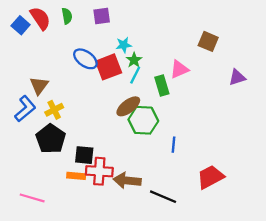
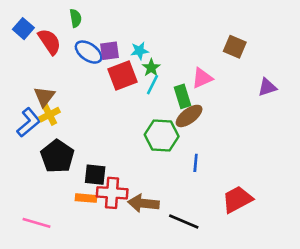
purple square: (102, 16) -> (109, 51), moved
red semicircle: (40, 18) -> (49, 42), moved
blue ellipse: (85, 59) -> (89, 52), moved
brown ellipse: (128, 106) -> (189, 116), moved
yellow cross: (54, 110) -> (49, 115), moved

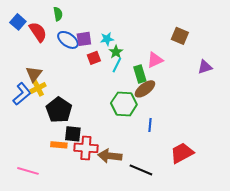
red square: (123, 76) -> (94, 58), size x0.6
black pentagon: (57, 156) -> (59, 110), moved
orange rectangle: (86, 198) -> (59, 145), moved

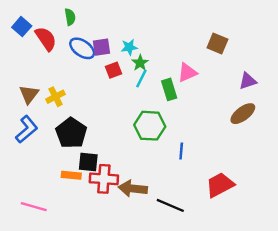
brown triangle: (34, 74) -> (29, 94), moved
yellow cross: (38, 88) -> (56, 97), moved
brown ellipse: (145, 89) -> (243, 114), moved
blue L-shape: (22, 94) -> (27, 129), moved

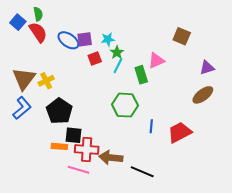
green semicircle: (70, 17) -> (38, 14), moved
brown triangle: (29, 94) -> (24, 79), size x1.4
red trapezoid: (220, 185) -> (180, 132), moved
pink line: (34, 207) -> (79, 170), moved

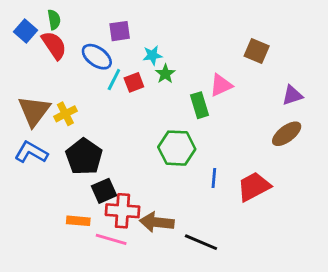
purple square: (85, 39) -> (120, 31), moved
cyan line: (118, 66) -> (114, 80), moved
blue L-shape: (22, 108) -> (31, 152), turned -110
black square: (73, 135) -> (104, 191), turned -30
orange rectangle: (59, 146) -> (78, 221), moved

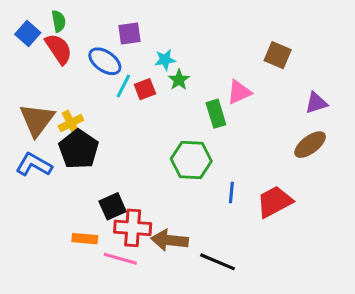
black pentagon: (84, 157) -> (79, 149), moved

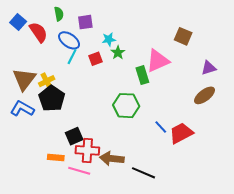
green semicircle: (59, 21) -> (59, 14), moved
cyan line: (123, 86) -> (72, 57), moved
pink triangle: (239, 92) -> (158, 61), size x1.4
blue line: (231, 192) -> (161, 127), moved, turned -48

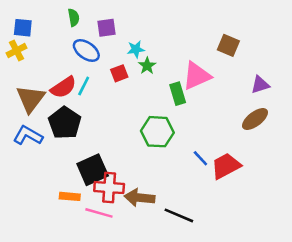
blue square: (18, 22) -> (23, 28), turned -35
red semicircle: (38, 32) -> (63, 87), moved, turned 90
cyan line: (72, 57) -> (84, 86), moved
yellow cross: (47, 81) -> (16, 50), moved
black square: (74, 136) -> (93, 170), size x1.4

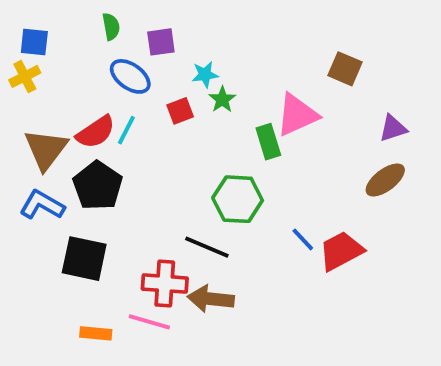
black square: (93, 170) -> (84, 259), moved, turned 36
orange rectangle: (70, 196) -> (96, 333), moved
black line: (179, 215) -> (207, 247), moved

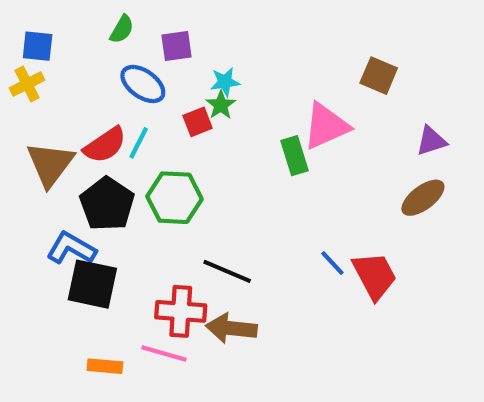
green semicircle: (111, 27) -> (122, 29), turned 40
green star: (222, 99) -> (221, 105), moved
green hexagon: (238, 199) -> (174, 198), moved
blue L-shape: (42, 205) -> (71, 248), moved
red trapezoid: (341, 251) -> (374, 276), turned 90

